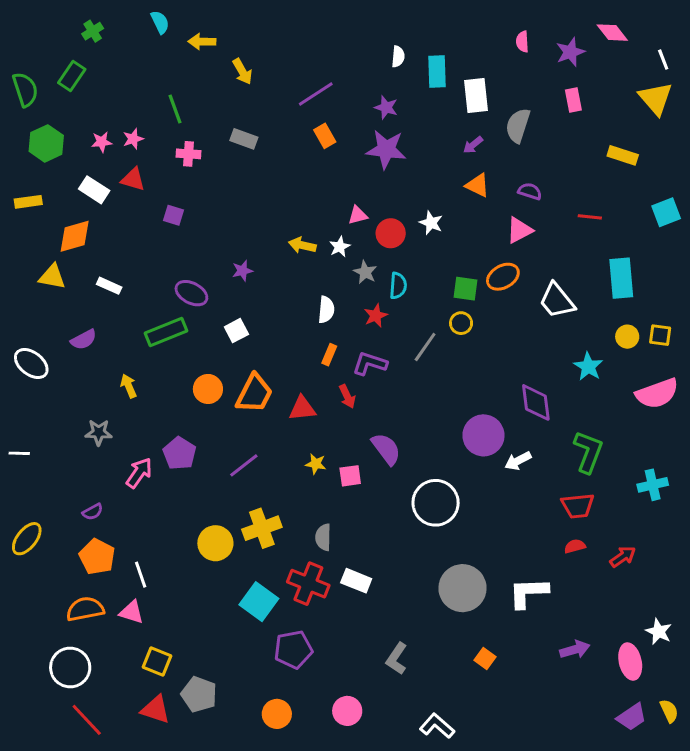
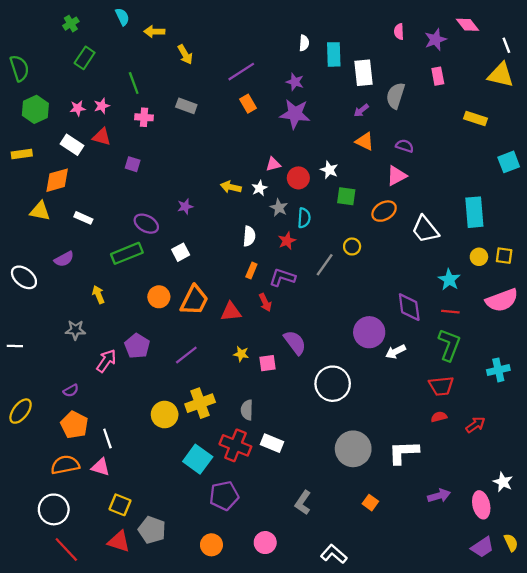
green rectangle: (72, 76) -> (85, 58), moved
yellow triangle: (656, 98) -> (501, 75), turned -36
red line: (590, 217) -> (450, 312), moved
green square: (465, 289) -> (346, 196), moved

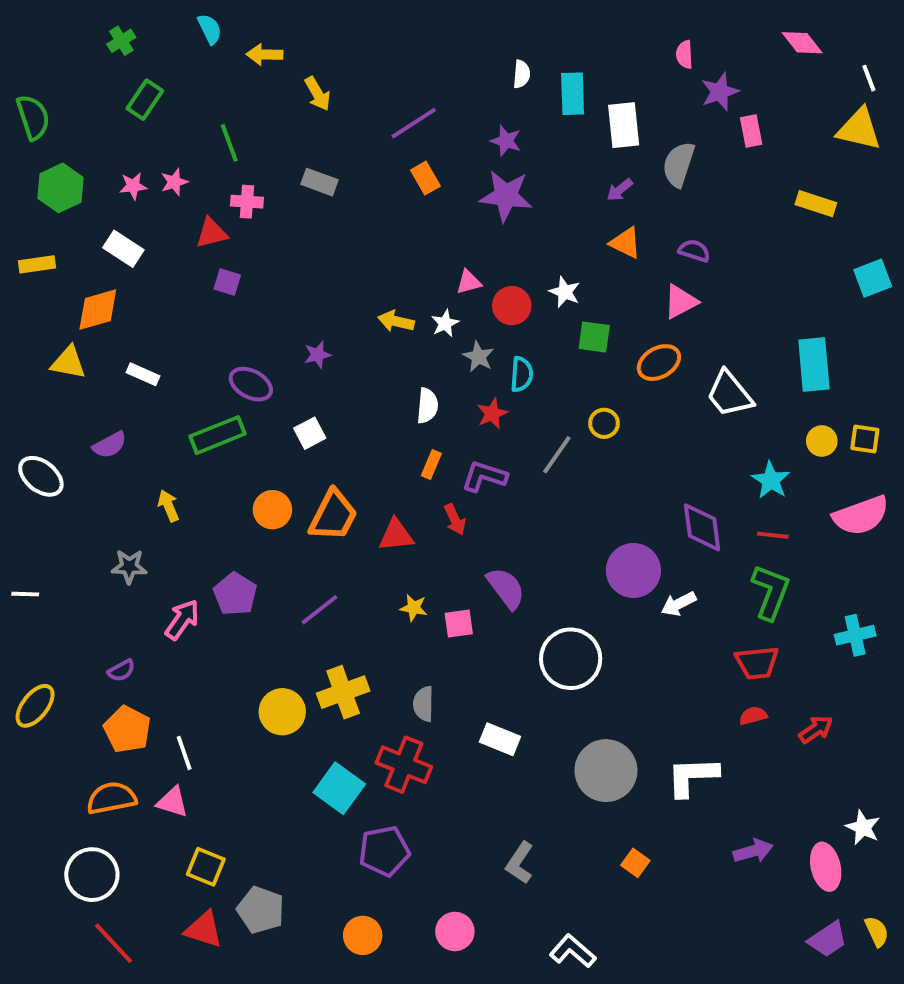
purple star: (436, 40) -> (720, 92), moved
red triangle: (102, 137) -> (212, 233), moved, turned -30
white rectangle: (272, 443) -> (500, 739), moved

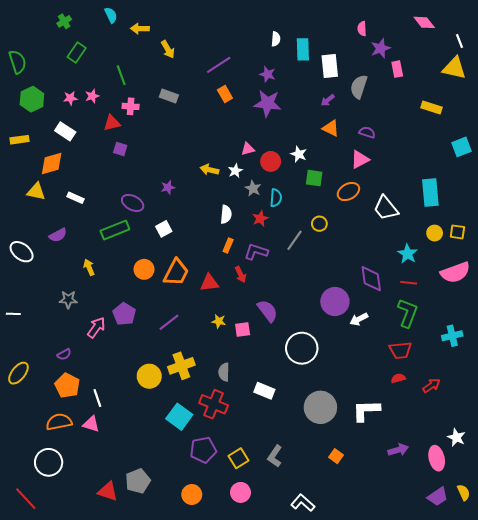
yellow square: (206, 867) -> (238, 458), moved, turned 36
gray pentagon: (261, 910) -> (138, 481), turned 30
red line: (114, 943) -> (26, 499), moved

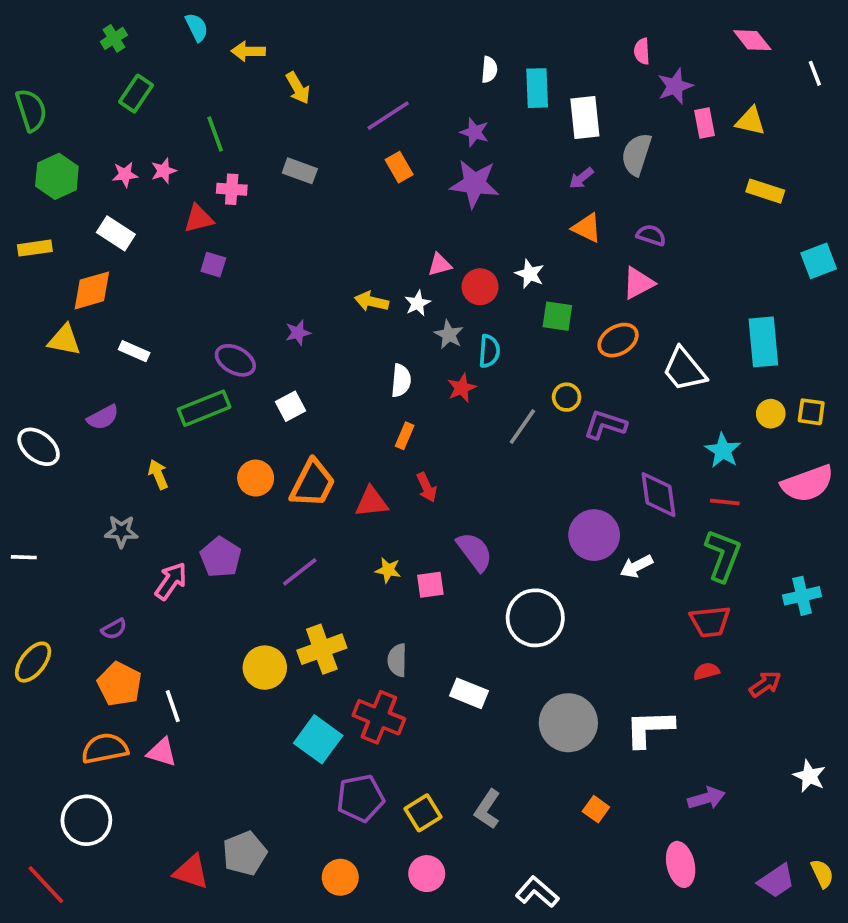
yellow triangle: (454, 68) -> (750, 121), moved, size x0.7
purple L-shape: (256, 252) -> (605, 425), moved
pink ellipse: (437, 458) -> (681, 864), moved

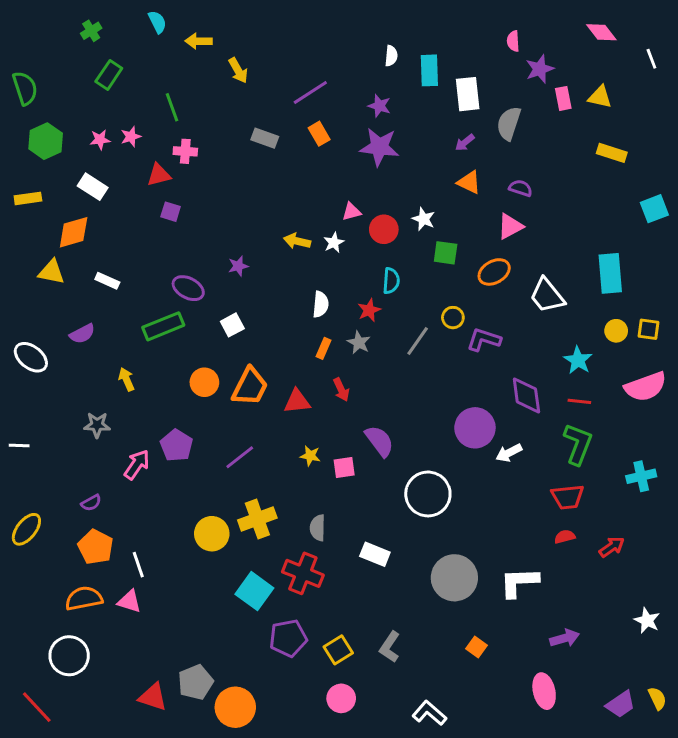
gray rectangle: (300, 171) -> (265, 138), moved
gray star: (449, 335) -> (359, 343), moved
orange circle: (340, 877) -> (235, 707), moved, size x1.4

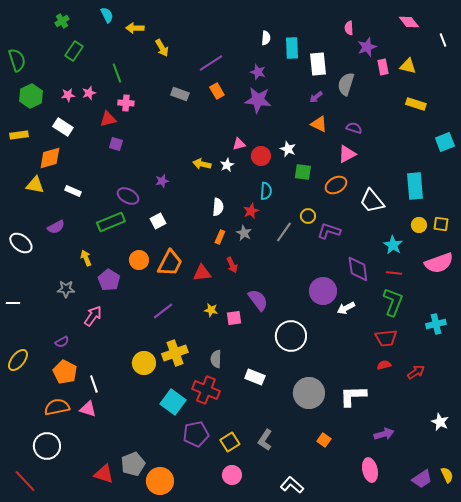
purple pentagon: (176, 445) -> (109, 280), moved

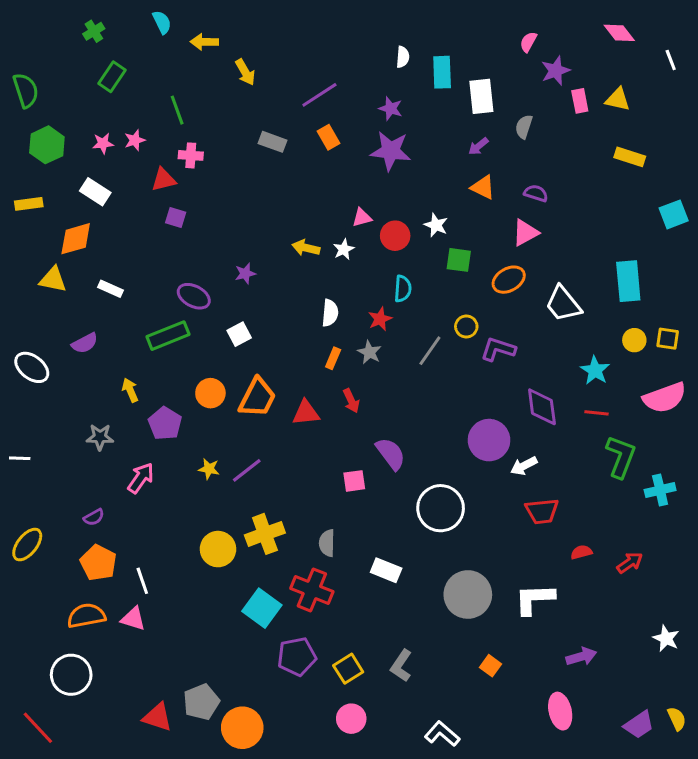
pink semicircle: (349, 28) -> (528, 42), turned 32
gray semicircle: (346, 84) -> (524, 127), size x0.7
green L-shape: (393, 302) -> (621, 457), moved
yellow star: (211, 310) -> (209, 469), moved
red trapezoid: (386, 338) -> (542, 511), moved

